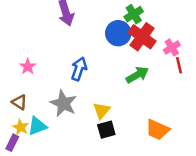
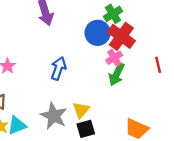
pink cross: (172, 47) -> (114, 58), moved
green arrow: (137, 75) -> (117, 74), turned 145
gray star: (63, 103) -> (54, 116), moved

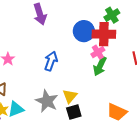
green cross: (113, 14) -> (112, 15), moved
red cross: (121, 36) -> (104, 34), turned -35

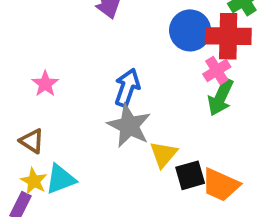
gray star: (47, 101) -> (129, 126), moved
black square: (74, 112) -> (190, 175), moved
orange trapezoid: (117, 112) -> (221, 185), moved

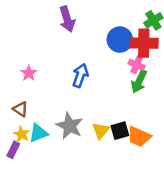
pink cross: (217, 70) -> (137, 65), turned -35
gray star: (129, 126) -> (70, 126), moved
yellow triangle: (163, 154) -> (101, 131), moved

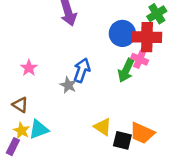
green arrow: (139, 81) -> (126, 70), moved
gray star: (70, 126) -> (68, 85), moved, size x0.6
yellow triangle: (101, 131) -> (103, 127), turned -36
black square: (120, 131) -> (122, 140), moved, turned 30

